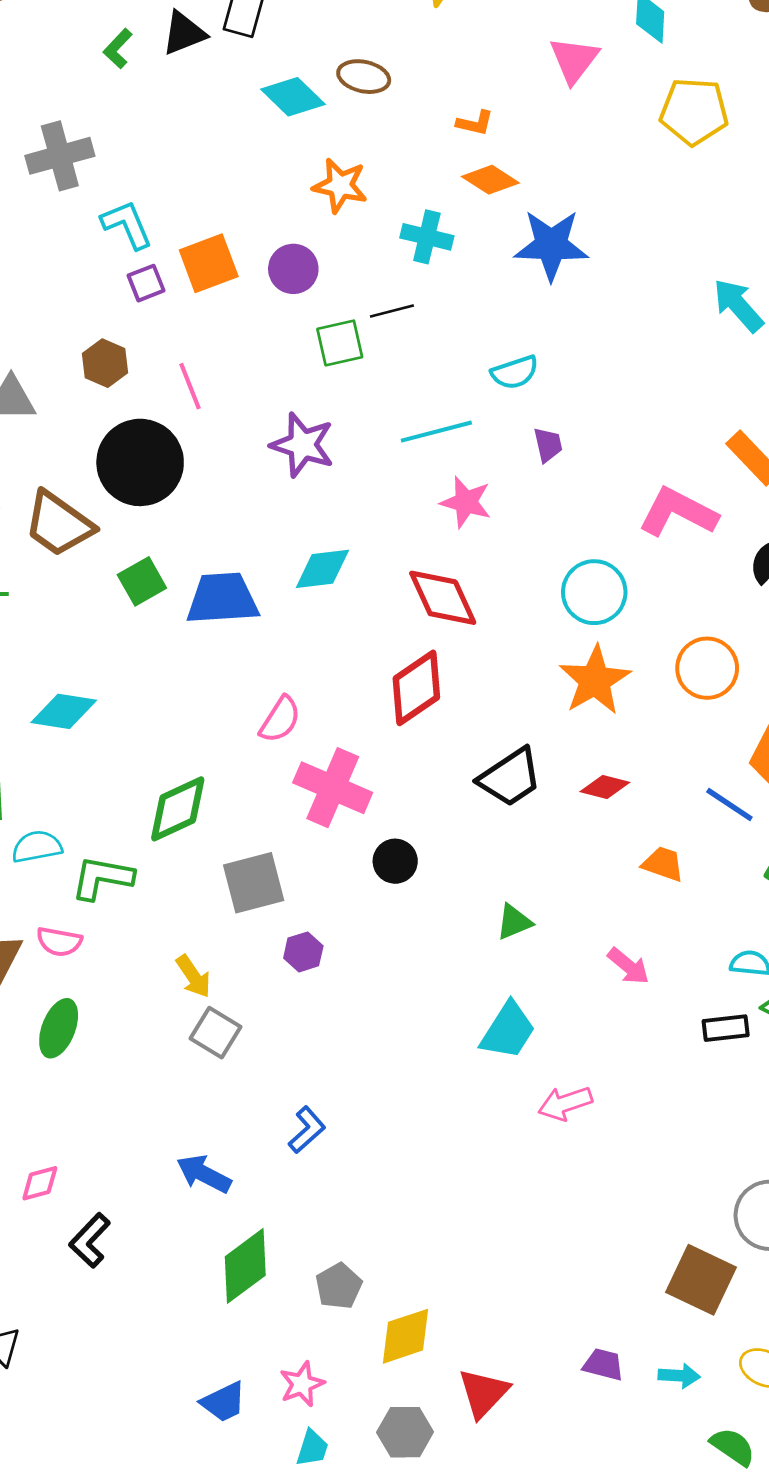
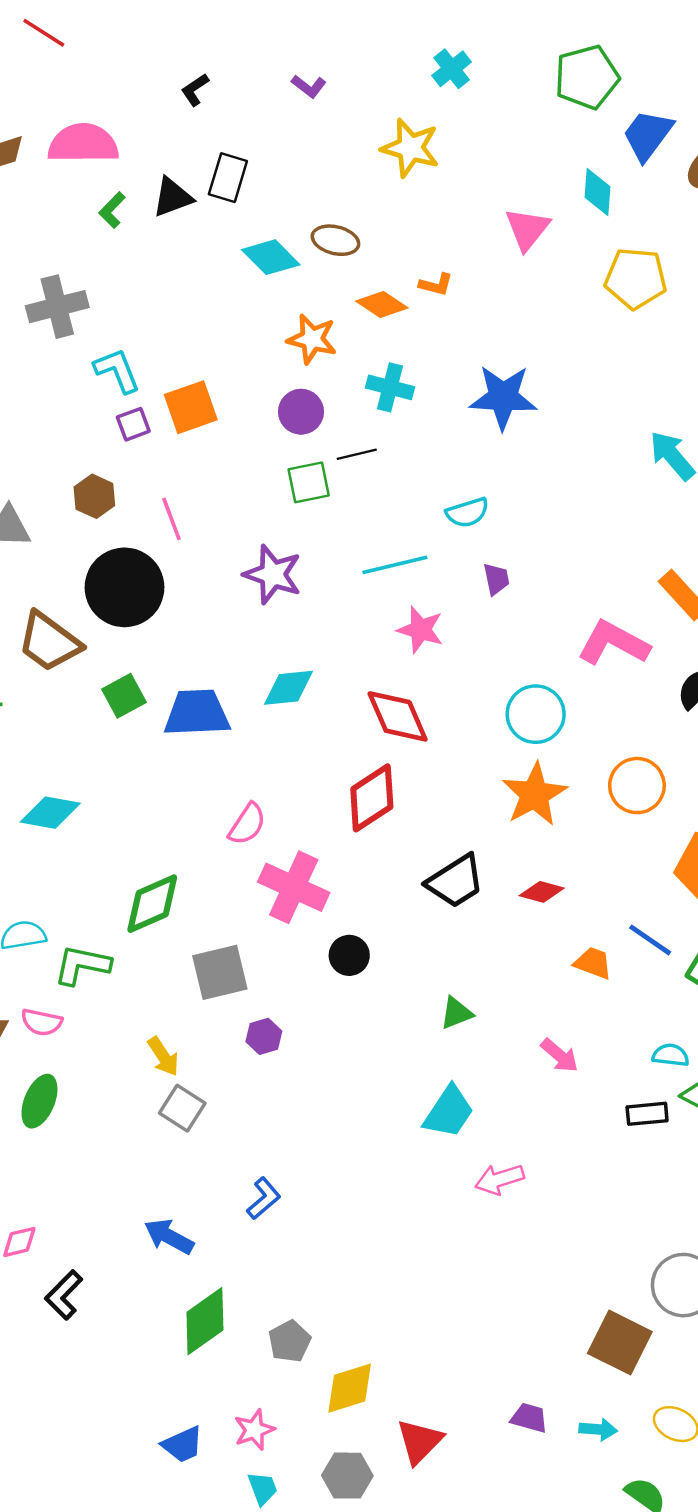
orange diamond: (490, 180) -> (382, 304), moved
purple circle: (293, 269) -> (301, 412), moved
blue line: (729, 805) -> (650, 940), moved
cyan trapezoid: (312, 1448) -> (263, 1488), turned -39

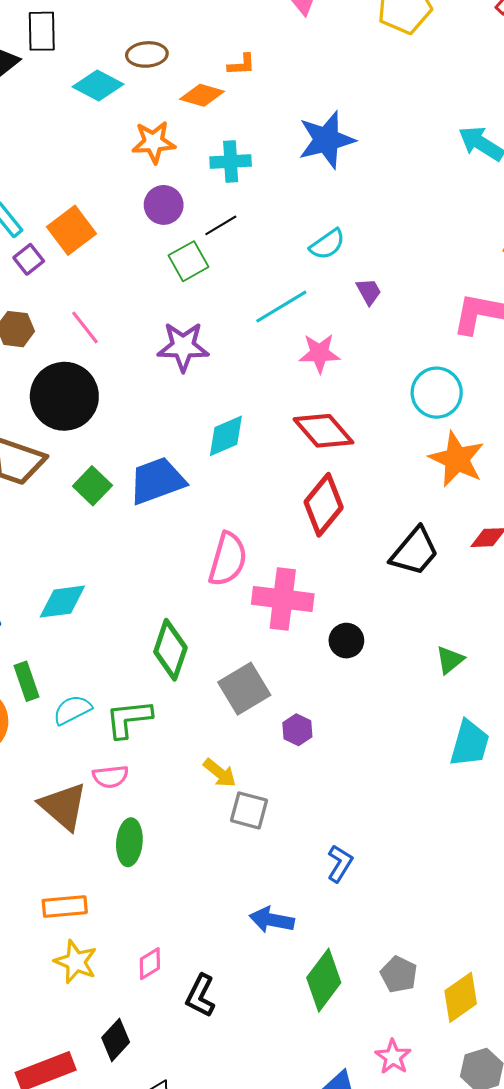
pink semicircle: (247, 824) -> (228, 559), size x1.4
green diamond: (152, 904) -> (170, 650), turned -30

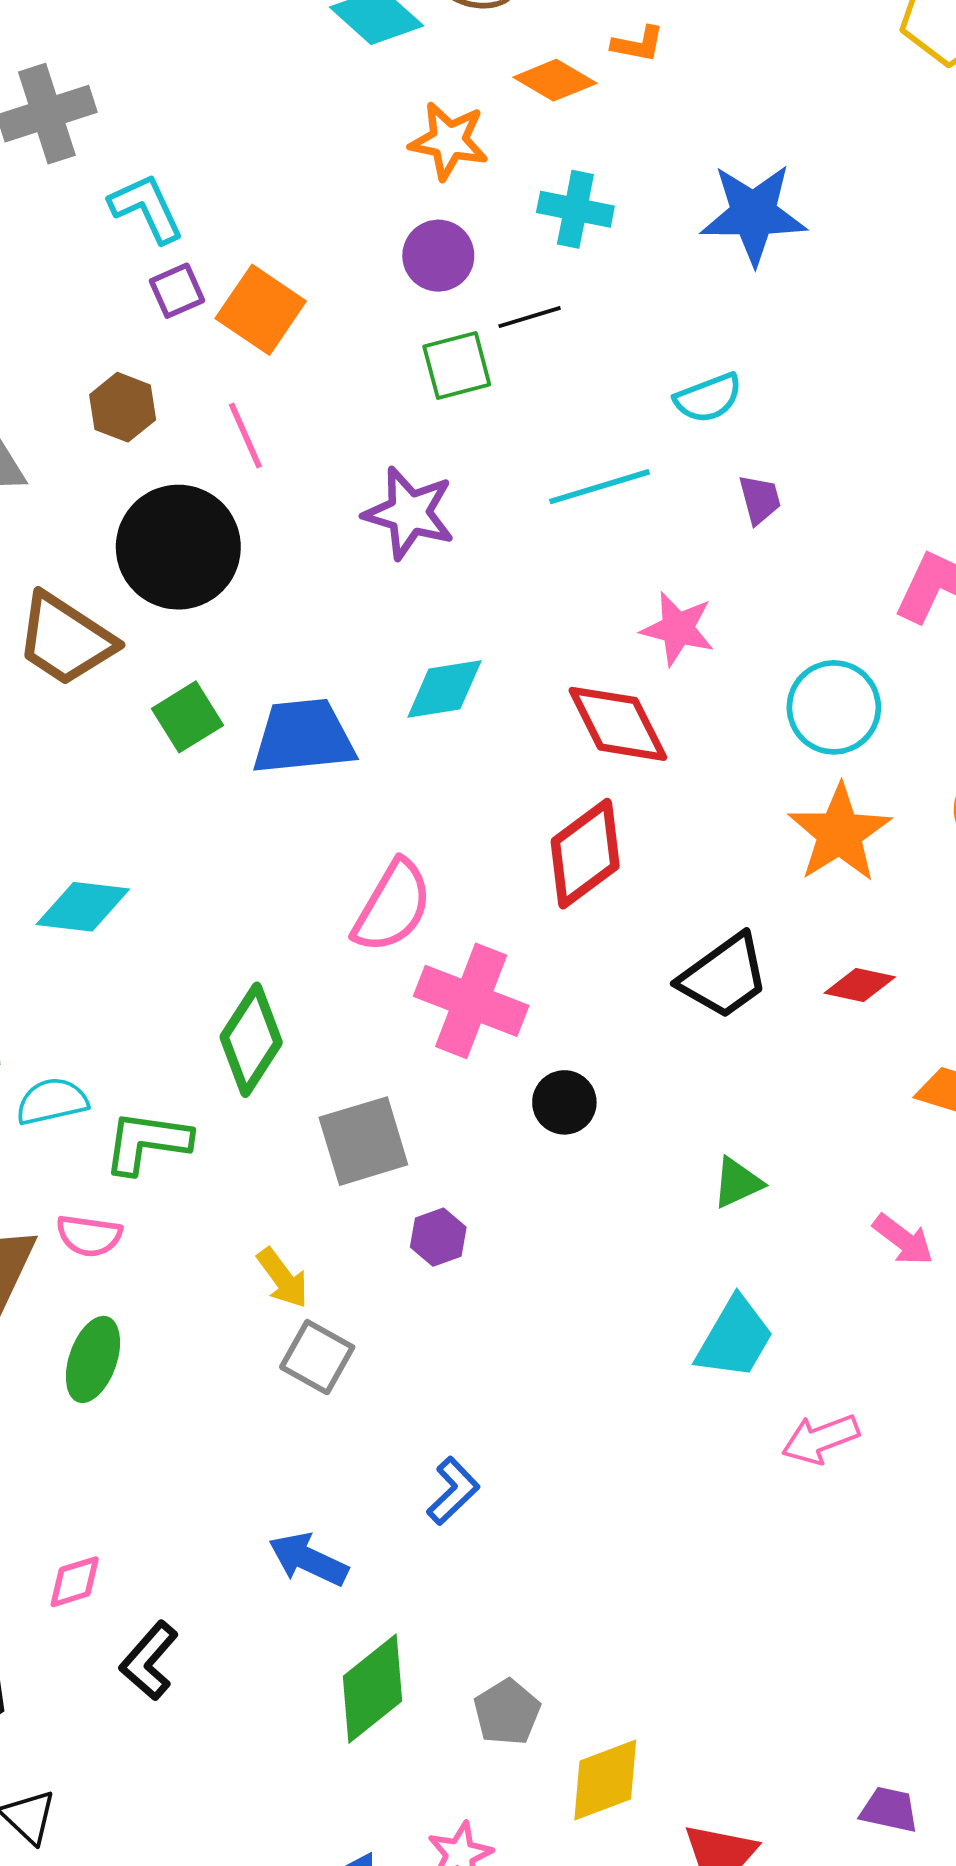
orange square: (72, 230) -> (261, 310), moved, turned -33
pink star: (319, 353) -> (678, 629), moved

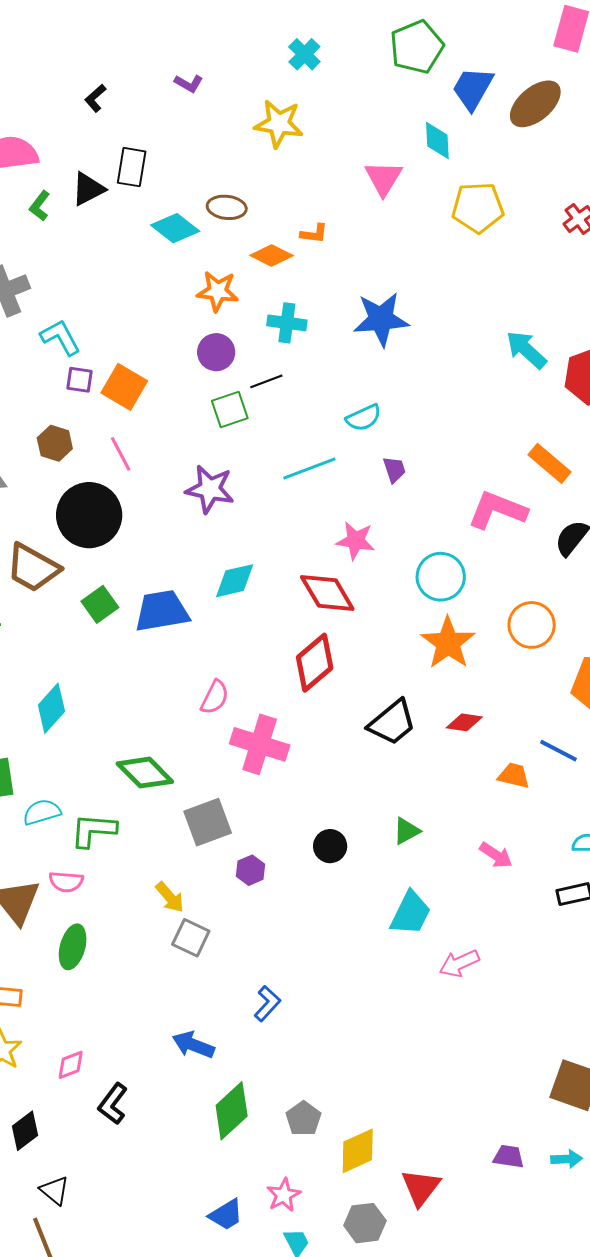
purple square: (177, 291) -> (79, 380), turned 36
pink semicircle: (392, 906) -> (215, 697), size x0.7
cyan diamond: (83, 907) -> (51, 708), turned -51
green diamond: (251, 1040) -> (145, 773), turned -74
black circle: (564, 1102) -> (330, 846), moved

